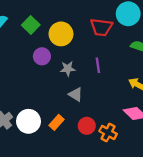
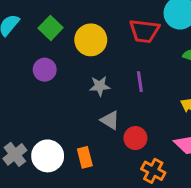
purple circle: (42, 56) -> (45, 70), moved
orange rectangle: (57, 122) -> (85, 157), turned -56
red circle: (87, 126) -> (135, 138), moved

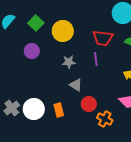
red trapezoid: (144, 31) -> (103, 38), moved
red circle: (135, 138) -> (89, 104), moved

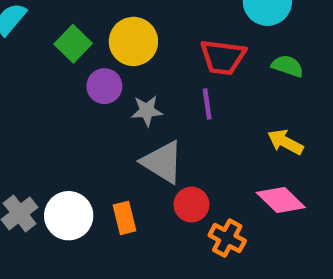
green square: (36, 23) -> (73, 44), moved
purple circle: (32, 51) -> (104, 86), moved
gray triangle: (76, 85) -> (162, 162), size x1.5

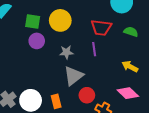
green square: (73, 44) -> (33, 21), turned -35
purple circle: (104, 86) -> (37, 41), moved
gray triangle: (162, 162) -> (74, 76), turned 50

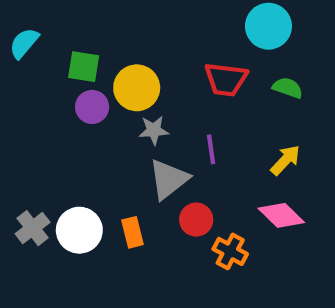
yellow circle: (60, 20) -> (137, 88), moved
purple line: (94, 49) -> (211, 149), moved
yellow arrow: (130, 67) -> (285, 160), turned 105

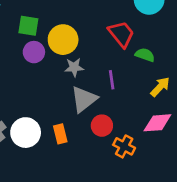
red trapezoid: (226, 79) -> (121, 34), turned -136
green semicircle: (288, 88) -> (145, 55), moved
pink diamond: (281, 215) -> (157, 123), turned -48

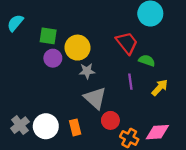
purple line: (112, 80) -> (130, 82), moved
gray triangle: (84, 99) -> (95, 98), turned -40
pink diamond: (157, 123) -> (157, 132), moved

